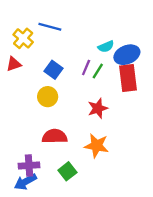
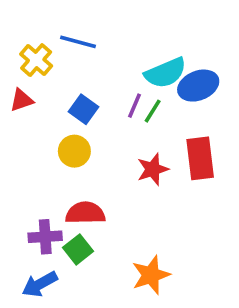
cyan semicircle: (106, 47) -> (165, 73), size x1.6
red rectangle: (128, 78) -> (200, 158), moved
orange star: (97, 146) -> (151, 275), moved, turned -30
purple cross: (29, 165) -> (45, 237), moved
green square: (67, 171) -> (78, 249), moved

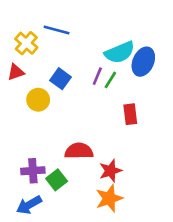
blue ellipse: (198, 86) -> (143, 62), turned -44
yellow circle: (74, 151) -> (38, 100), moved
red rectangle: (200, 158) -> (130, 114), moved, size x0.7
red star: (153, 169) -> (110, 171), moved
red semicircle: (85, 213) -> (79, 151), moved

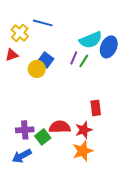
yellow circle: (38, 100) -> (37, 69), moved
red rectangle: (130, 114) -> (96, 108), moved
red semicircle: (79, 151) -> (60, 127), moved

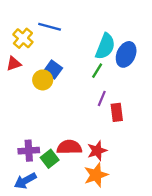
cyan semicircle: (91, 40) -> (105, 46), turned -45
purple line: (74, 58) -> (102, 98), moved
red rectangle: (96, 108) -> (117, 112), moved

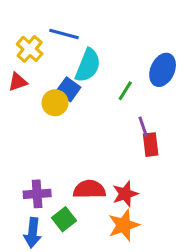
cyan semicircle: (105, 46) -> (88, 65), moved
purple line: (102, 98) -> (143, 127), moved, turned -42
green square: (50, 159) -> (64, 219), moved
blue arrow: (25, 181) -> (33, 233), turned -55

